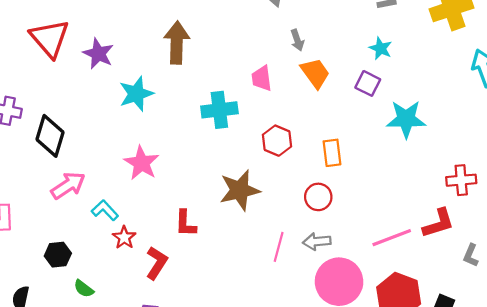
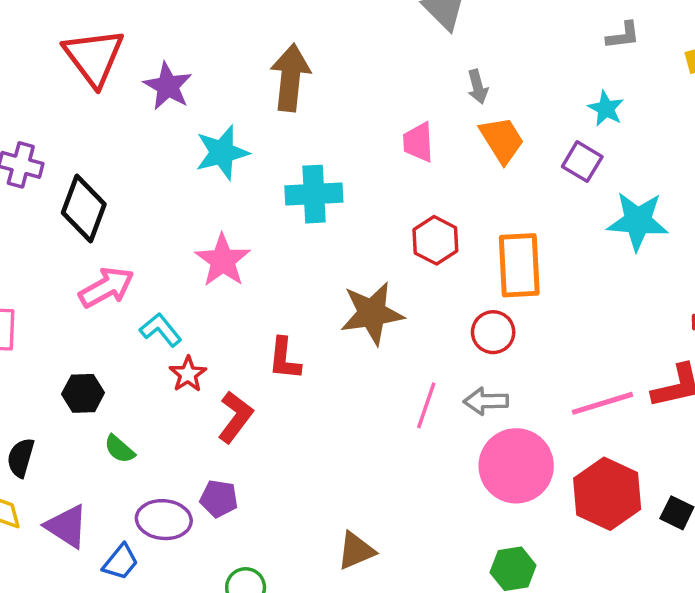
cyan cross: (219, 110) -> (314, 194), moved
orange rectangle: (332, 153) -> (519, 265), size x1.5

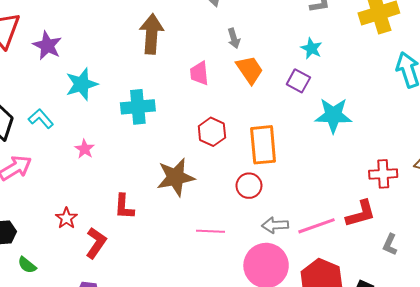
brown arrow: (290, 78) -> (152, 34), moved
pink star: (223, 260) -> (85, 149), size x0.6
cyan L-shape: (161, 330) -> (41, 119), moved
gray arrow: (486, 401) -> (275, 225), moved
pink line: (426, 405) -> (211, 231), turned 76

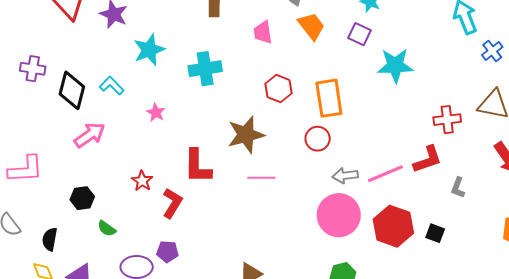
red L-shape: (124, 207) -> (197, 166), size x1.4
pink line: (211, 231) -> (261, 178), moved

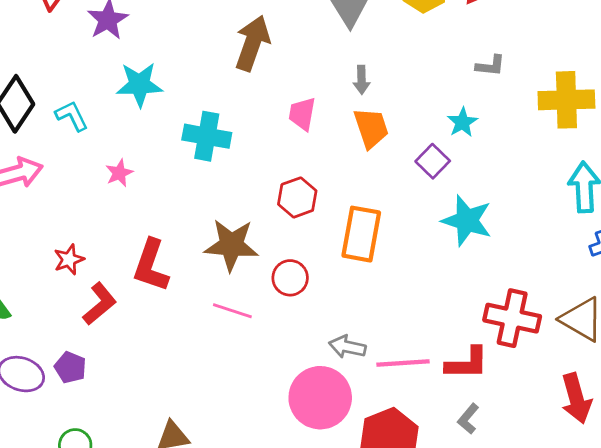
red cross: (447, 120) -> (512, 318), size x1.4
red circle: (318, 139) -> (290, 278), moved
gray L-shape: (458, 188) -> (468, 419), moved

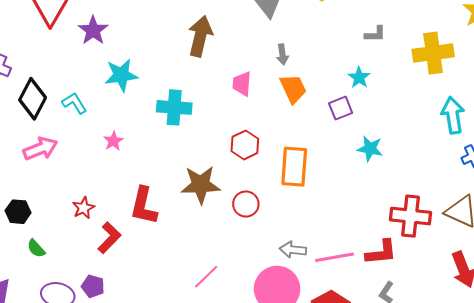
purple square: (433, 161) -> (341, 108), turned 30
cyan star: (467, 221) -> (370, 149), size x0.7
pink line: (232, 311) -> (206, 277), moved, turned -56

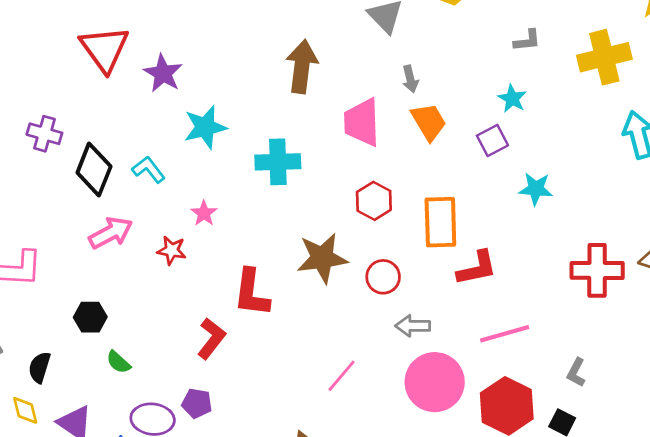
pink trapezoid: (242, 84) -> (362, 122), size x1.5
red star: (84, 208) -> (172, 250), moved, turned -30
gray arrow: (293, 250) -> (413, 326), moved
red L-shape: (381, 252) -> (477, 268), moved

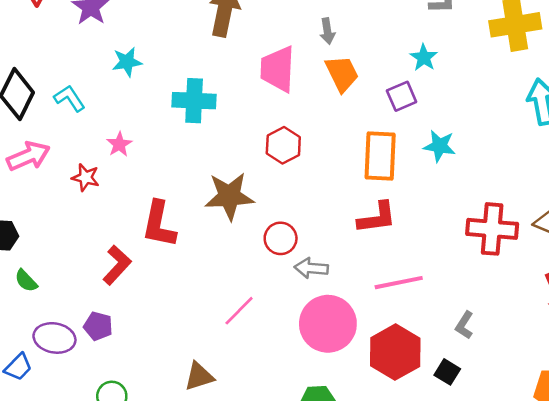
cyan star: (205, 127) -> (127, 62), size x0.7
orange rectangle: (440, 222) -> (380, 156), moved
red circle: (383, 277) -> (281, 238), moved

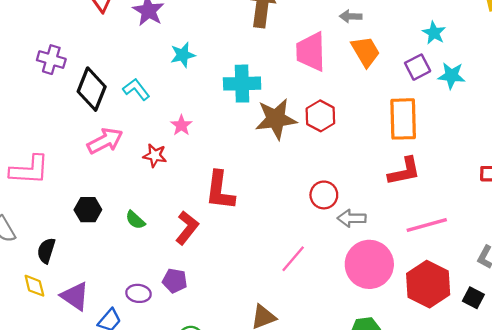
gray arrow: (327, 31) -> (351, 16), turned 105
cyan star: (439, 146) -> (451, 76), moved
brown star: (229, 196) -> (276, 119), moved
green semicircle: (26, 281) -> (135, 220), moved
purple ellipse: (54, 338) -> (138, 293), size x0.7

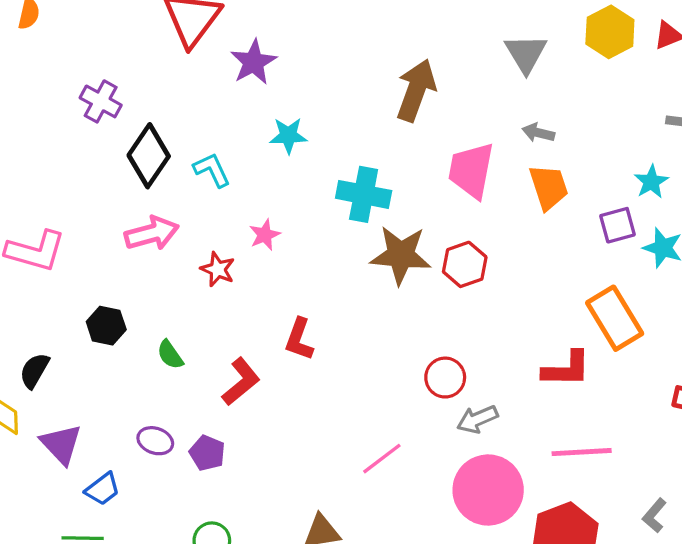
orange rectangle: (403, 119) -> (615, 318), moved, turned -42
red L-shape: (220, 191) -> (299, 339), size x0.7
gray arrow: (352, 218) -> (477, 419), turned -36
purple ellipse: (138, 293) -> (155, 441), moved

